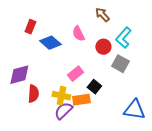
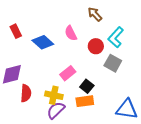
red rectangle: (30, 27) -> (16, 31), moved, turned -48
orange rectangle: (81, 100) -> (85, 101), moved

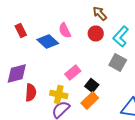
pink semicircle: (71, 33) -> (65, 30), moved
red circle: (96, 46) -> (96, 34), moved
orange rectangle: (85, 101) -> (90, 100), turned -36

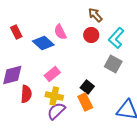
pink rectangle: (73, 72) -> (52, 74), moved
orange rectangle: (90, 100) -> (85, 102), turned -72

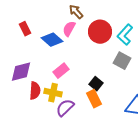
brown arrow: (95, 15) -> (76, 12), moved
pink semicircle: (60, 32) -> (69, 29), turned 56
red circle: (91, 35) -> (100, 32), size x1.5
yellow cross: (54, 96) -> (53, 93), moved

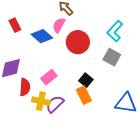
red circle: (100, 32) -> (78, 42), moved
pink rectangle: (61, 71) -> (49, 77), moved
yellow cross: (53, 93) -> (41, 101), moved

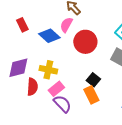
pink rectangle: (49, 77) -> (56, 89), moved
yellow cross: (41, 101) -> (48, 70), moved
purple semicircle: (55, 104) -> (62, 104), turned 90

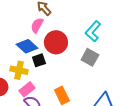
blue diamond: (49, 36) -> (27, 46), moved
black square: (93, 80) -> (39, 60), moved, turned 32

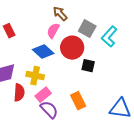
gray square: (90, 57) -> (87, 29), moved
black square: (39, 60) -> (88, 66), moved, turned 32

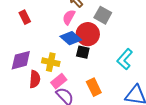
cyan L-shape: (109, 37) -> (125, 59), moved
blue diamond: (43, 52) -> (71, 38), moved
black square: (88, 66) -> (83, 52), moved

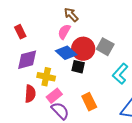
gray square: (103, 15) -> (105, 47), moved
purple diamond: (21, 60) -> (27, 60), moved

